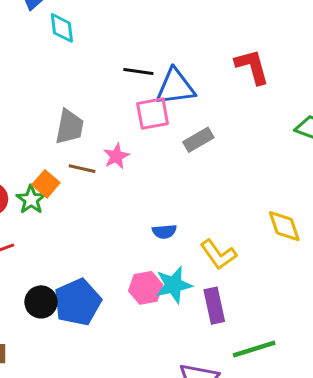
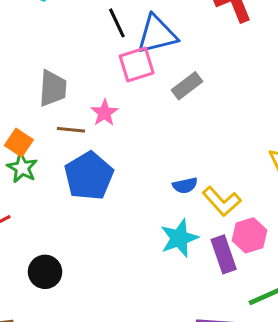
black line: (138, 72) -> (117, 23), turned 64
orange square: (46, 184) -> (19, 143), moved
blue semicircle: (164, 232) -> (185, 185), moved
pink hexagon: (146, 288) -> (249, 235), moved
blue pentagon: (78, 302) -> (89, 176), moved

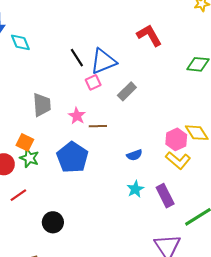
pink square: (137, 65) -> (93, 82), size x0.7
brown line: (71, 130) -> (98, 126), moved
yellow L-shape: (222, 201) -> (178, 160), moved
pink hexagon: (249, 235) -> (176, 139), moved
cyan star: (179, 238) -> (135, 189), size x0.7

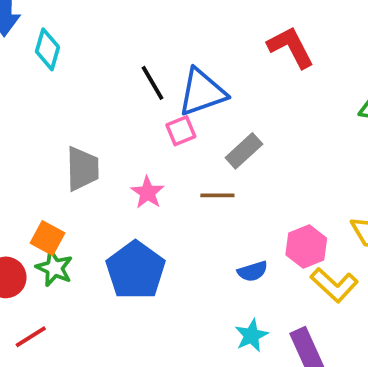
cyan diamond: (20, 42) -> (47, 49), turned 35
brown line: (98, 126) -> (217, 195), moved
pink hexagon: (176, 139) -> (306, 246), moved

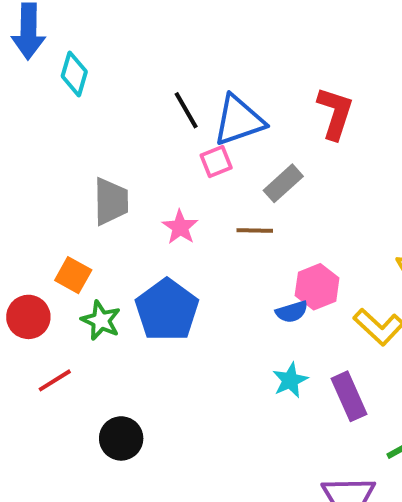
red L-shape: (291, 47) -> (335, 113), moved, turned 45
pink hexagon: (306, 246) -> (317, 287), moved
green star: (54, 268) -> (101, 320), moved

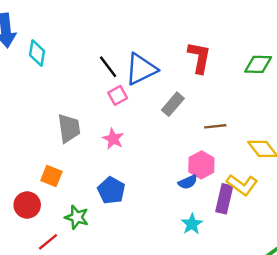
pink square: (216, 161) -> (118, 95), moved
brown line: (255, 231) -> (215, 126), moved
blue pentagon: (167, 310) -> (111, 190), size x0.7
green star: (101, 320) -> (77, 217), moved
purple rectangle: (349, 396) -> (224, 199), moved, turned 44

